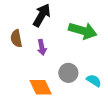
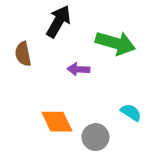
purple arrow: (42, 47) -> (79, 69), moved, turned 104
gray circle: (68, 73) -> (95, 137), moved

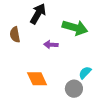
cyan semicircle: (131, 112) -> (85, 73), turned -80
gray circle: (95, 137) -> (74, 89), moved

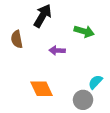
green arrow: (75, 28) -> (84, 31), size x0.7

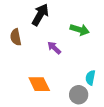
purple arrow: (57, 50) -> (54, 48), turned 40
cyan semicircle: (95, 82) -> (90, 78), turned -32

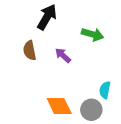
brown semicircle: (16, 37) -> (30, 50), moved
orange diamond: (39, 84) -> (59, 106), moved

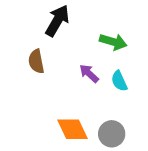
purple arrow: (63, 55) -> (89, 73), moved
cyan semicircle: (105, 90) -> (119, 81), moved, turned -35

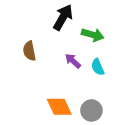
black arrow: (57, 21) -> (63, 17), moved

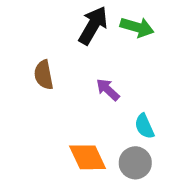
green arrow: (93, 35) -> (137, 27), moved
cyan semicircle: (98, 67) -> (144, 126), moved

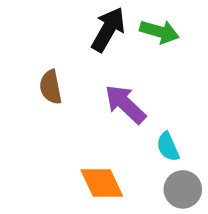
purple arrow: (108, 90) -> (125, 104), size x1.5
gray circle: (135, 163) -> (183, 189), moved

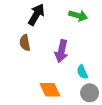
black arrow: (108, 29) -> (36, 15), moved
purple arrow: (125, 104) -> (61, 51), turned -120

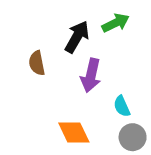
black arrow: (36, 15) -> (77, 37), moved
green arrow: (78, 16) -> (116, 23), turned -42

